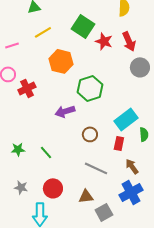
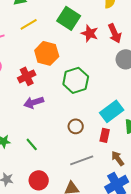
red cross: (27, 88) -> (27, 76), moved
purple arrow: (65, 111) -> (34, 102), moved
gray line: (96, 168) -> (82, 160), turned -45

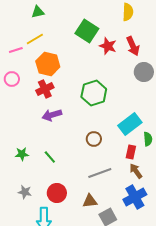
yellow line: (29, 24) -> (35, 39), moved
orange hexagon: (47, 53) -> (48, 64), moved
red rectangle: (105, 135) -> (131, 152), moved

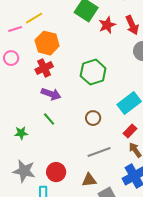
red star: (108, 46) -> (107, 25), turned 30
purple arrow: (52, 115) -> (51, 94), turned -144
red rectangle: (131, 152) -> (130, 131), turned 32
green line: (50, 157) -> (49, 119), moved
gray star: (25, 192) -> (24, 171), size x1.6

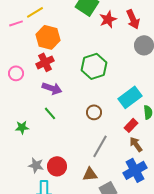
pink circle: (11, 58) -> (16, 73), moved
gray line: (99, 152) -> (100, 146), turned -40
gray star: (24, 171) -> (36, 165), moved, size x0.7

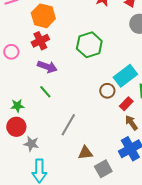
brown circle: (94, 112) -> (107, 91), moved
gray line: (100, 146) -> (68, 125), moved
red circle: (57, 166) -> (16, 127), moved

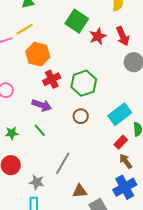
red cross: (40, 41) -> (52, 79), moved
brown circle: (107, 91) -> (81, 116), moved
green star: (17, 106) -> (12, 133), moved
gray star: (31, 144) -> (37, 182), moved

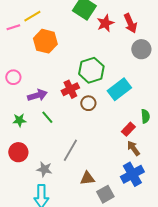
red cross: (52, 79) -> (70, 89), moved
purple arrow: (42, 105) -> (37, 95), moved, turned -36
cyan rectangle: (120, 114) -> (119, 89), moved

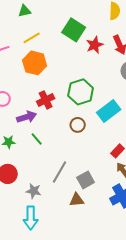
yellow line: (32, 16) -> (32, 38), moved
red cross: (70, 89) -> (46, 100), moved
gray square: (105, 194) -> (86, 180), moved

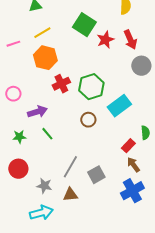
red cross: (46, 100) -> (61, 84), moved
brown triangle: (77, 200) -> (70, 195), moved
cyan arrow: (31, 218) -> (41, 213), turned -105

